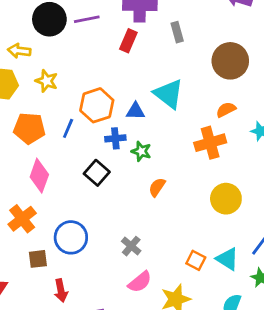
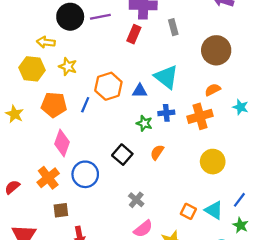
blue cross: (115, 138) -> (166, 113), moved
black square: (97, 173) -> (122, 155), moved
blue circle: (71, 237) -> (85, 174), moved

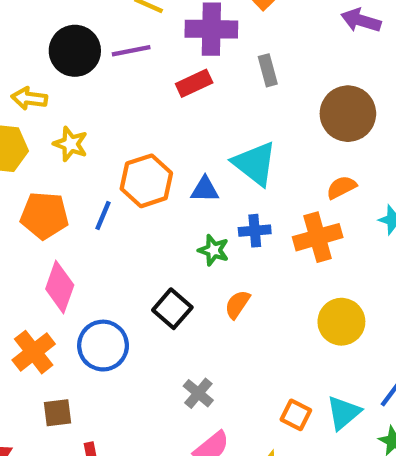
red rectangle: (134, 34) -> (194, 83), turned 42
cyan triangle: (214, 210) -> (344, 413), turned 48

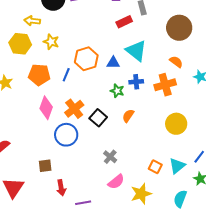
red rectangle: (194, 83) -> (124, 22), moved
orange semicircle: (341, 187) -> (176, 62), turned 64
orange cross: (34, 352) -> (74, 109), moved

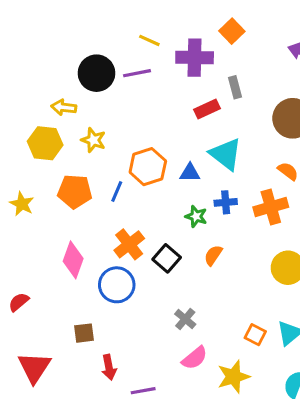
pink diamond: (46, 108) -> (73, 260), moved

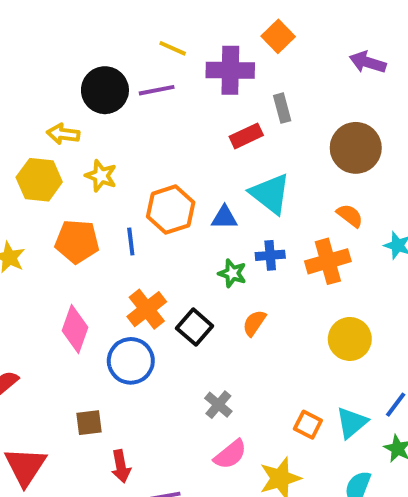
blue line: (117, 191) -> (131, 241), turned -30

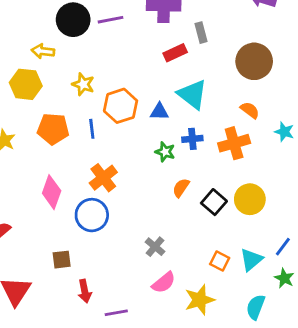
yellow star: (101, 176) -> (83, 84), moved
black square: (195, 327) -> (214, 202), moved

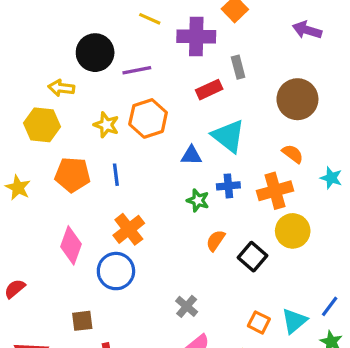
purple line: (110, 20) -> (137, 70), moved
orange hexagon: (121, 106) -> (148, 118), moved
yellow circle: (250, 199) -> (293, 231), moved

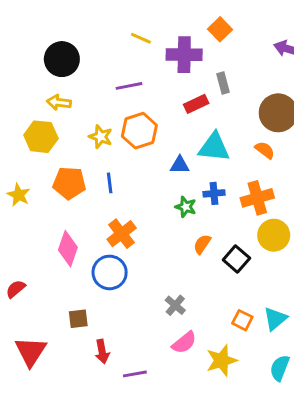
black circle: (95, 53) -> (62, 59), moved
cyan triangle: (228, 136) -> (214, 147), turned -32
orange semicircle: (293, 154) -> (265, 150), moved

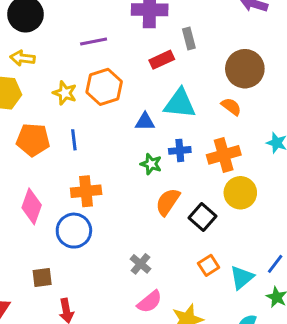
orange cross: (122, 234) -> (86, 191), turned 32
orange semicircle: (202, 244) -> (168, 202), size x1.4
orange square: (242, 320) -> (209, 265), moved, turned 30

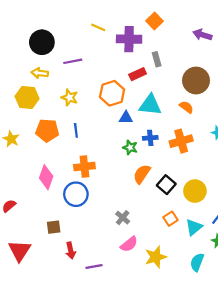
purple line: (94, 41) -> (73, 61), moved
orange hexagon: (104, 87) -> (112, 93), moved
yellow circle: (240, 193) -> (195, 191), moved

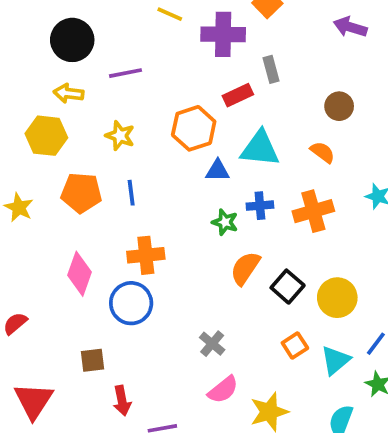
brown circle: (196, 80) -> (339, 106), size x0.6

